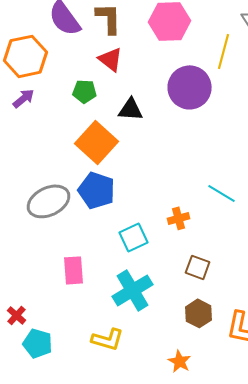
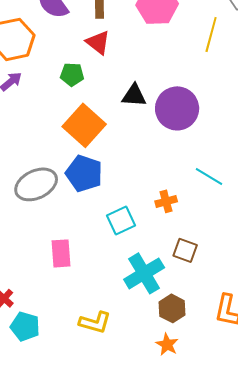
purple circle: (190, 87) -> (177, 108), moved
black triangle: (131, 109) -> (134, 95), moved
cyan cross: (133, 290) -> (144, 273), moved
brown hexagon: (199, 313) -> (172, 308), moved

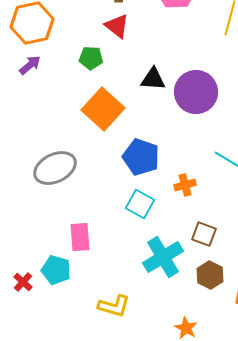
blue pentagon: (84, 173) -> (141, 157), moved
cyan square: (121, 220) -> (140, 204), turned -36
brown hexagon: (172, 308) -> (210, 275), moved
cyan pentagon: (25, 326) -> (56, 270), moved

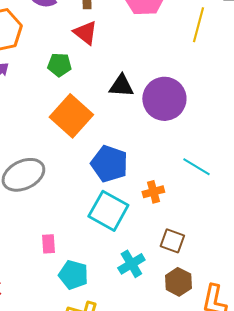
cyan square: (140, 204) -> (108, 211), size x1.4
pink rectangle: (80, 237) -> (48, 244), size x0.7
cyan cross: (163, 257) -> (131, 264), size x0.7
cyan pentagon: (56, 270) -> (73, 275), moved

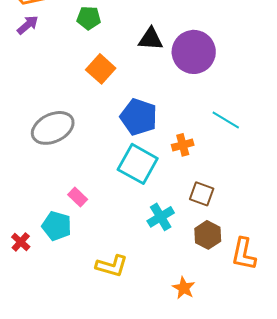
orange square: (71, 116) -> (101, 69), size x0.7
pink rectangle: (48, 244) -> (78, 197), turned -42
cyan pentagon: (73, 275) -> (57, 226), moved

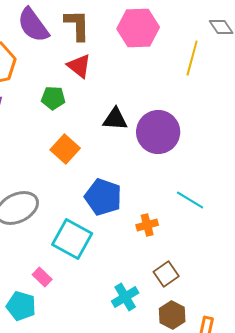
cyan square: (138, 164) -> (72, 239), moved
brown square: (202, 194) -> (166, 274), turned 35

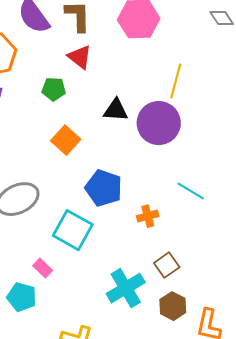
yellow line: (192, 58) -> (176, 81), moved
cyan cross: (125, 297) -> (126, 288), size x1.4

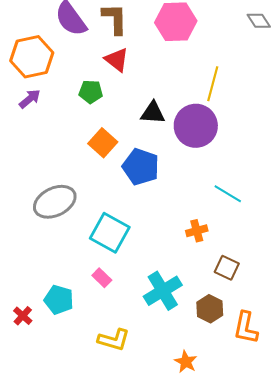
blue pentagon: (104, 188) -> (141, 167), moved
orange cross: (148, 216) -> (197, 231), moved
brown square: (167, 265) -> (227, 268), moved, turned -30
pink rectangle: (43, 268) -> (102, 278), moved

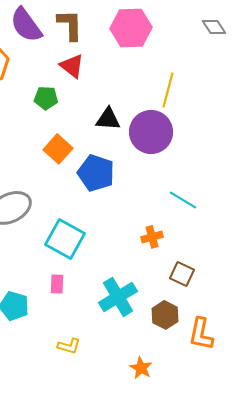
pink rectangle: (102, 278) -> (57, 284), turned 48
yellow L-shape: (114, 340) -> (69, 346), size x0.7

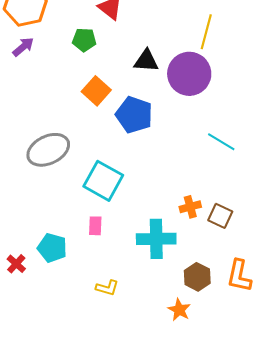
orange cross: (152, 237) -> (190, 207), moved
cyan cross: (118, 297) -> (156, 239), turned 30
brown hexagon: (165, 315) -> (197, 277), moved

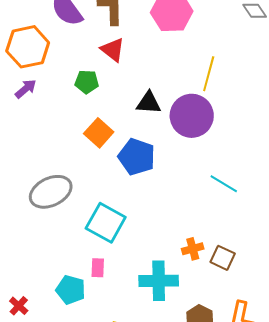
cyan pentagon: (52, 248) -> (71, 290), moved

